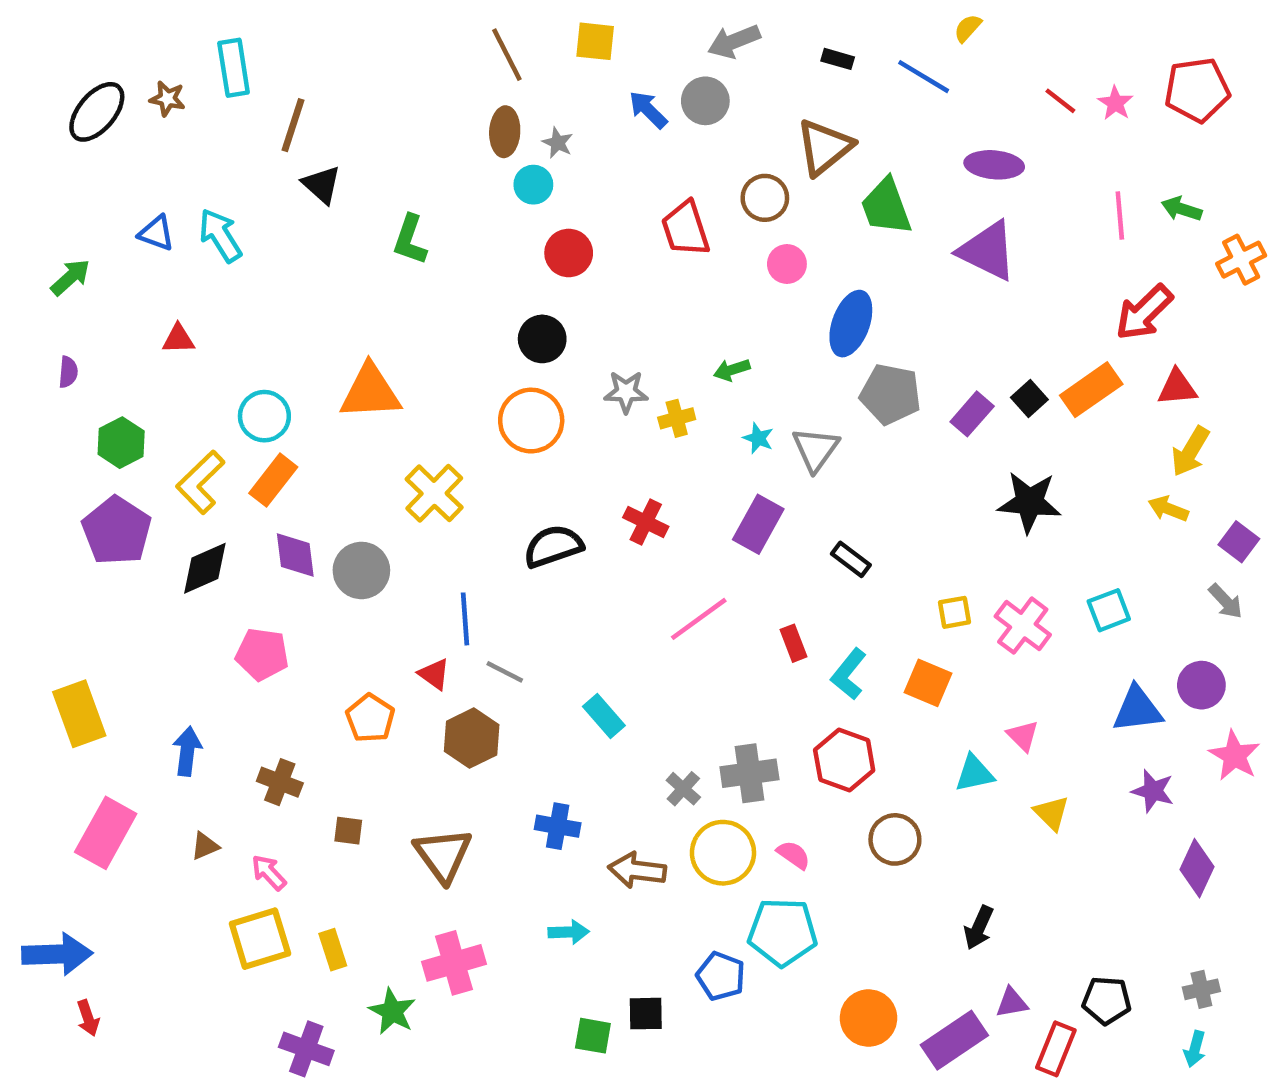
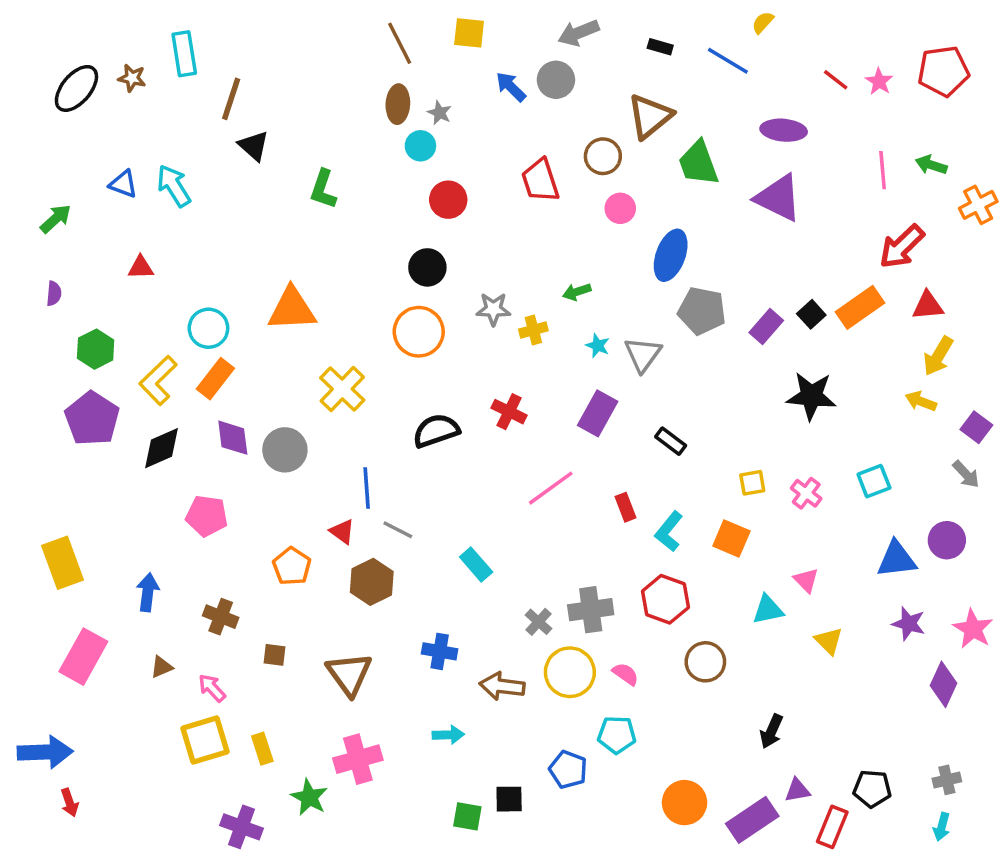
pink cross: (1023, 626) -> (806, 493), size x0.7
pink star: (1234, 756) -> (973, 629), moved
cyan pentagon: (783, 932) -> (617, 735), size x0.7

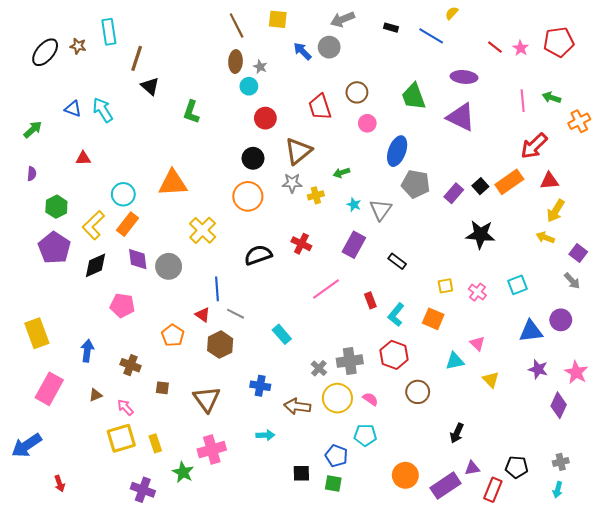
brown triangle: (650, 116) -> (298, 151), moved
blue arrow: (45, 752) -> (27, 445), turned 148
red arrow: (69, 803) -> (59, 484), moved
green square: (467, 816) -> (333, 484), moved

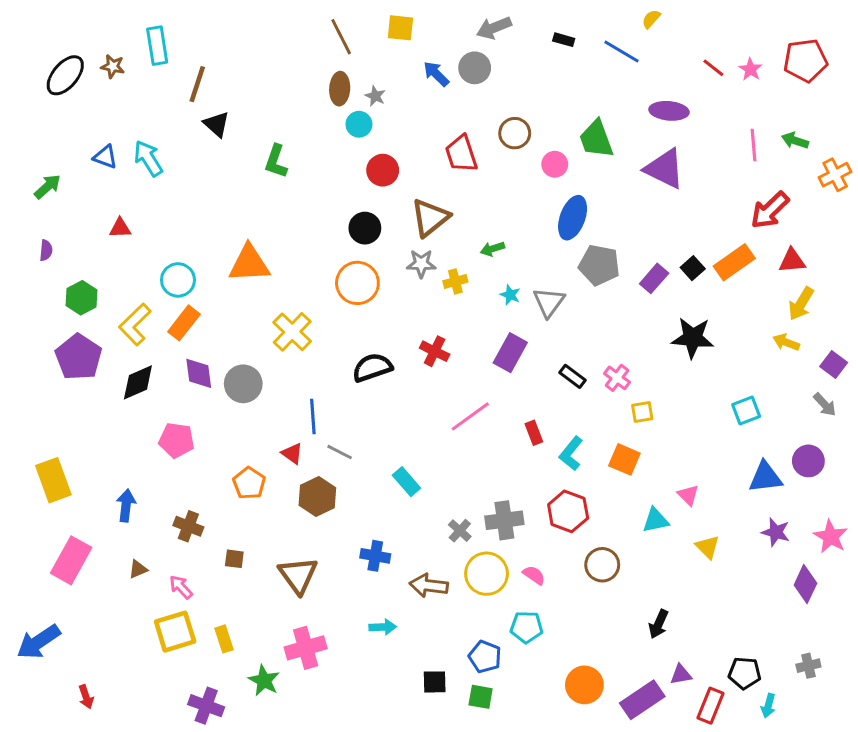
pink circle: (367, 123) -> (555, 164), moved
pink cross: (477, 292) -> (617, 378), moved
cyan arrow: (558, 490) -> (768, 706), moved

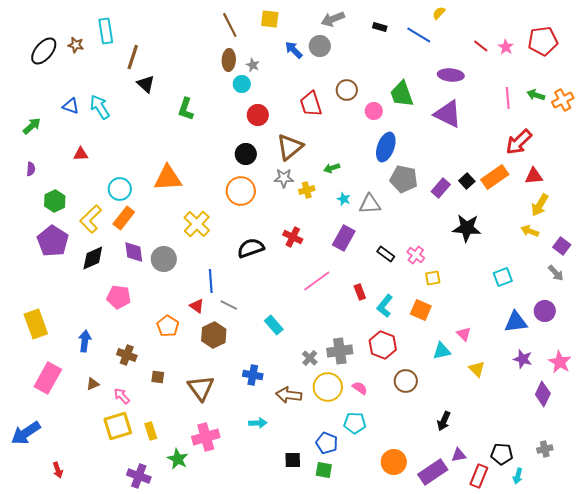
orange cross: (835, 175) -> (563, 100), moved
gray triangle: (549, 302) -> (370, 204), turned 50

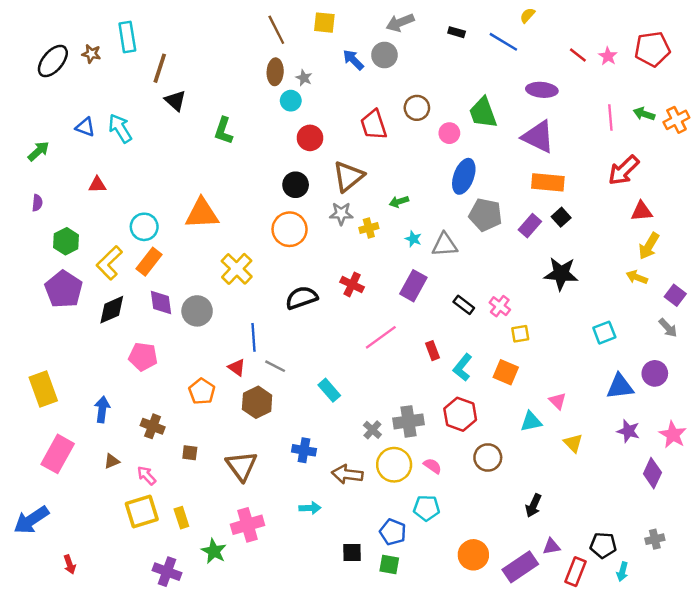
orange rectangle: (495, 177) -> (548, 182), moved, turned 40

